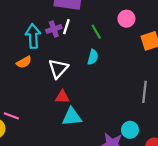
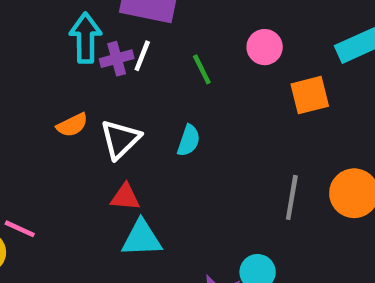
cyan arrow: (33, 36) -> (86, 38), moved
cyan semicircle: (93, 57) -> (189, 140), moved
orange semicircle: (24, 62) -> (72, 125), moved

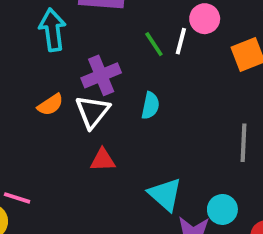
white line: (142, 56) -> (181, 41), moved
purple cross: (117, 59) -> (101, 75), moved, size x1.4
cyan triangle: (142, 238) -> (165, 194), moved, turned 51

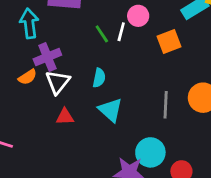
purple cross: (101, 75) -> (47, 57), moved
cyan triangle: (165, 194) -> (110, 110), moved
cyan circle: (222, 209) -> (150, 152), size x1.4

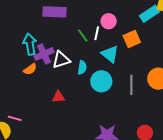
cyan arrow: (29, 23) -> (30, 44), moved
white triangle: (58, 82) -> (61, 60), moved, turned 36
cyan triangle: (110, 110) -> (110, 54), moved
cyan circle: (150, 152) -> (101, 81), moved

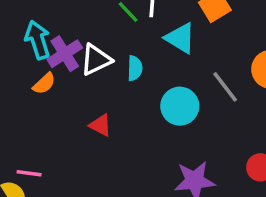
cyan circle: (101, 81) -> (180, 106), moved
gray line: (131, 85) -> (225, 87), turned -30
red triangle: (58, 97) -> (100, 125), turned 40

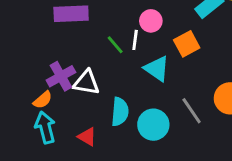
cyan arrow: (38, 40) -> (45, 127), moved
white triangle: (96, 60) -> (86, 83), turned 32
cyan semicircle: (135, 68) -> (120, 112), moved, size x1.4

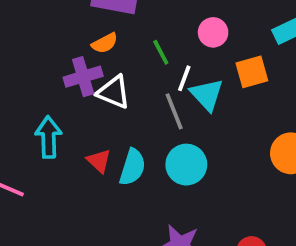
white line: (135, 40) -> (184, 78), moved
orange semicircle: (43, 100) -> (105, 43), moved
gray line: (192, 111) -> (174, 111), moved
cyan semicircle: (120, 112) -> (133, 167), moved

